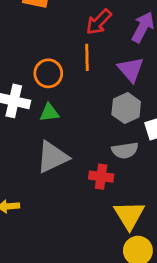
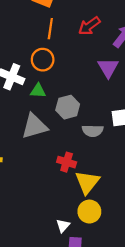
orange line: (87, 57) -> (50, 29), moved
gray hexagon: (126, 108) -> (68, 107), moved
red cross: (101, 177) -> (67, 162), moved

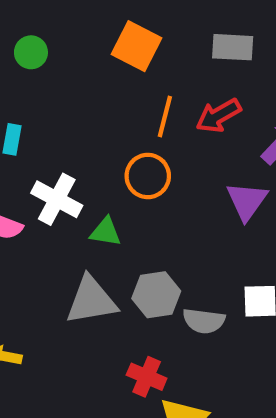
orange line: (50, 29) -> (165, 116), moved
orange circle: (43, 60) -> (148, 176), moved
gray hexagon: (68, 107) -> (156, 295), moved

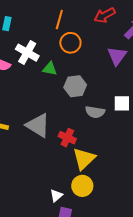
orange line: (165, 116) -> (59, 20), moved
gray hexagon: (156, 295) -> (75, 86), moved
gray triangle: (91, 300) -> (38, 125), moved, turned 40

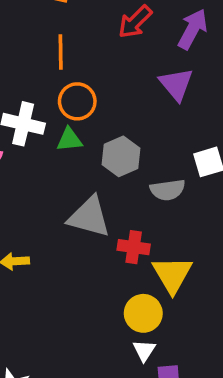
orange circle: (70, 43) -> (77, 101), moved
gray triangle: (38, 125) -> (89, 217), moved
yellow circle: (82, 186) -> (143, 313), moved

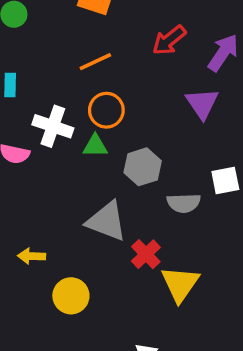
orange line: (61, 52) -> (95, 62), turned 60
red cross: (134, 247) -> (146, 254), turned 32
yellow circle: (143, 313) -> (71, 296), moved

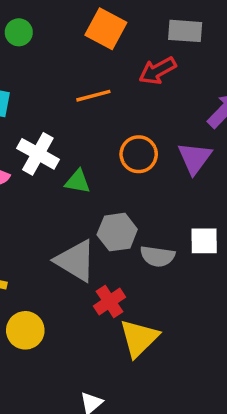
red arrow: (169, 40) -> (157, 71), moved
orange circle: (106, 110) -> (139, 154), moved
gray hexagon: (143, 167) -> (117, 232), moved

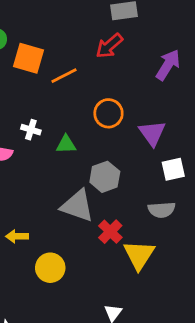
orange square: (106, 29) -> (29, 58), moved
white cross: (38, 154) -> (31, 130), size x0.6
purple triangle: (195, 158) -> (152, 133), moved
gray semicircle: (157, 256) -> (162, 210), moved

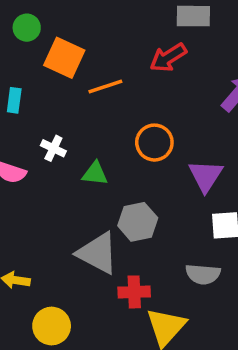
red cross: (110, 232) -> (134, 292), turned 35

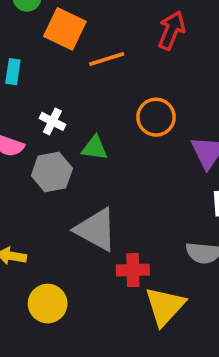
red arrow: (168, 58) -> (171, 30), turned 144
gray hexagon: (138, 222) -> (52, 172), moved

